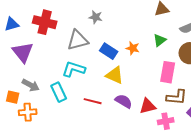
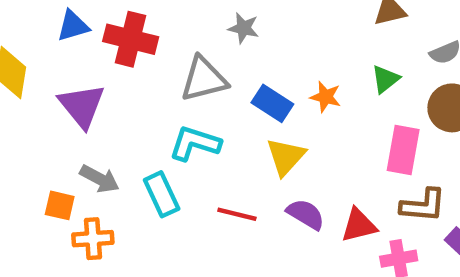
blue triangle: (12, 24) -> (73, 26), moved
yellow triangle: (115, 75) -> (286, 157), turned 48

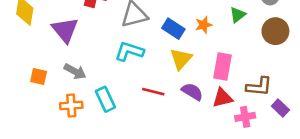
orange star: (326, 97) -> (204, 25), turned -30
pink rectangle: (403, 150) -> (223, 66), moved
cyan rectangle: (162, 194) -> (105, 99), moved
orange square: (60, 205) -> (39, 76), moved

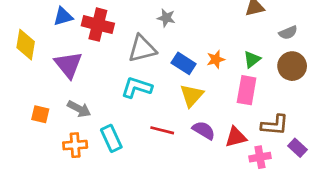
green triangle: (238, 15) -> (252, 59), moved
pink rectangle: (223, 66) -> (247, 90), moved

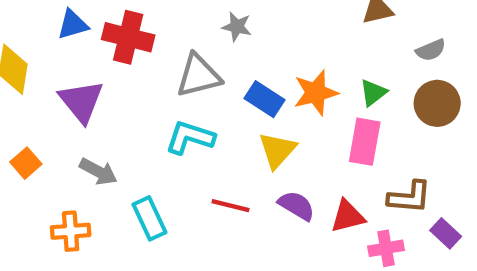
orange star: (216, 59) -> (316, 93), size x1.5
orange square: (40, 114) -> (26, 163), moved, turned 36
orange cross: (75, 145) -> (71, 231), moved

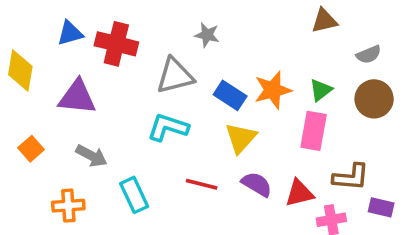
purple triangle: (81, 101) -> (77, 97), turned -45
purple rectangle: (446, 233) -> (381, 207), turned -30

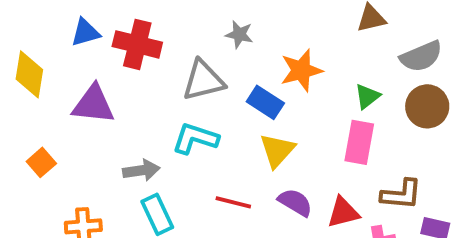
gray semicircle: (369, 54) -> (421, 56), size x1.5
orange star: (273, 90) -> (301, 70), moved
gray arrow: (91, 156) -> (141, 170), moved, turned -36

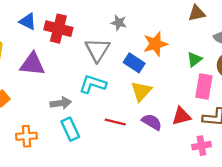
blue triangle: (85, 32) -> (28, 21), turned 42
gray triangle: (203, 80) -> (97, 50), turned -44
pink rectangle: (359, 142) -> (204, 87), moved
red triangle: (343, 212) -> (181, 116), moved

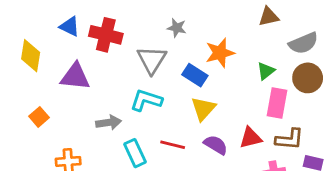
cyan rectangle: (70, 129) -> (135, 153), moved

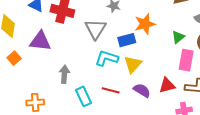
blue rectangle: (195, 75) -> (127, 40), turned -48
cyan L-shape: (146, 100) -> (107, 58), moved
orange square: (39, 117) -> (14, 58), moved
gray arrow: (109, 122) -> (64, 74), turned -78

